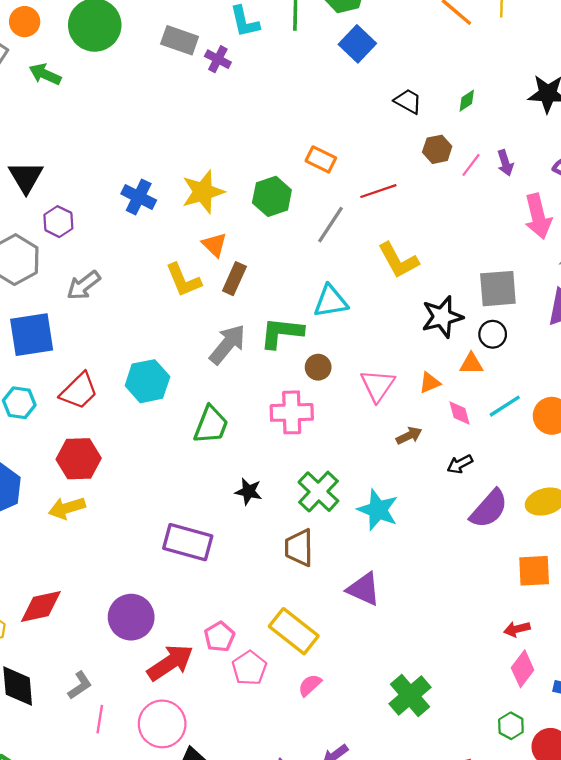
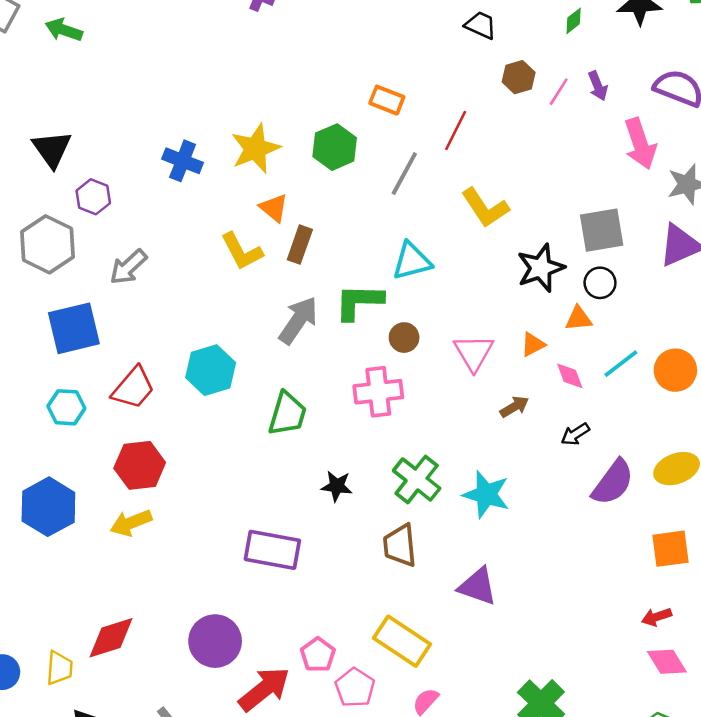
green diamond: (467, 101) -> (574, 21), moved
red line: (378, 191) -> (456, 131), turned -40
pink diamond: (523, 669) -> (667, 662), turned -64

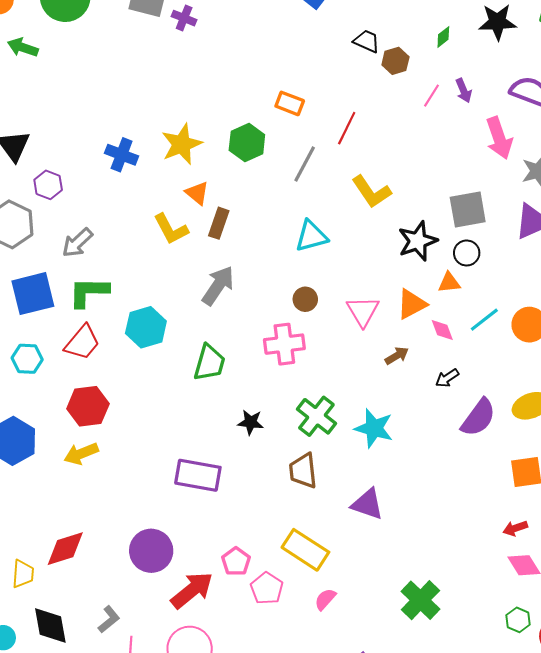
brown hexagon: (519, 77) -> (395, 61), moved
green L-shape: (359, 302) -> (89, 292), moved
orange triangle: (533, 344) -> (412, 304), size x1.5

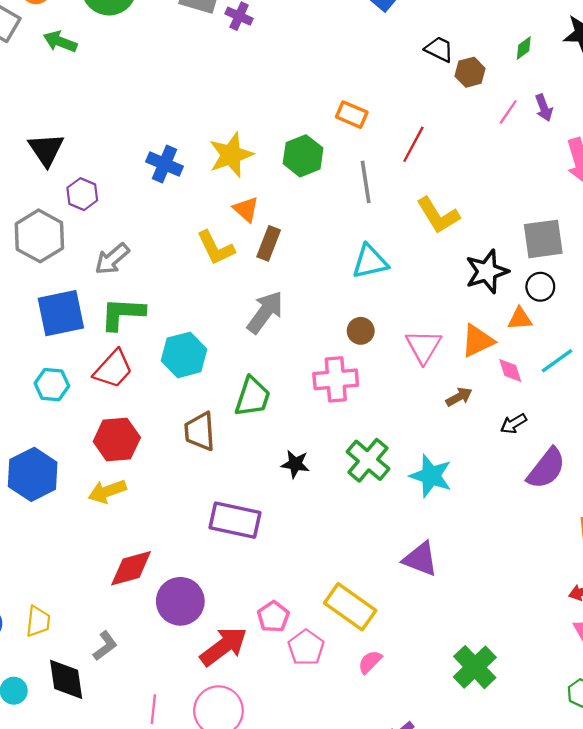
gray line: (305, 164) -> (366, 182), turned -39
brown trapezoid: (303, 471) -> (200, 431), moved
red diamond: (65, 549) -> (131, 568), moved
gray L-shape: (109, 619) -> (105, 646), moved

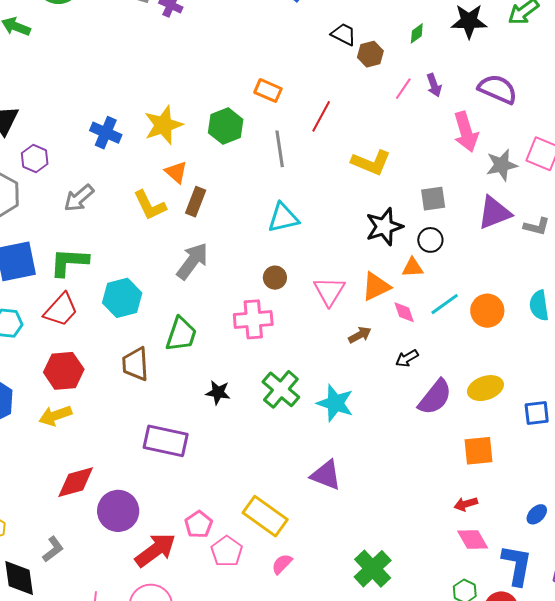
yellow L-shape: (438, 215) -> (371, 162), moved, turned -36
gray square: (543, 239) -> (433, 199), size x0.7
gray arrow: (112, 259) -> (79, 198), moved

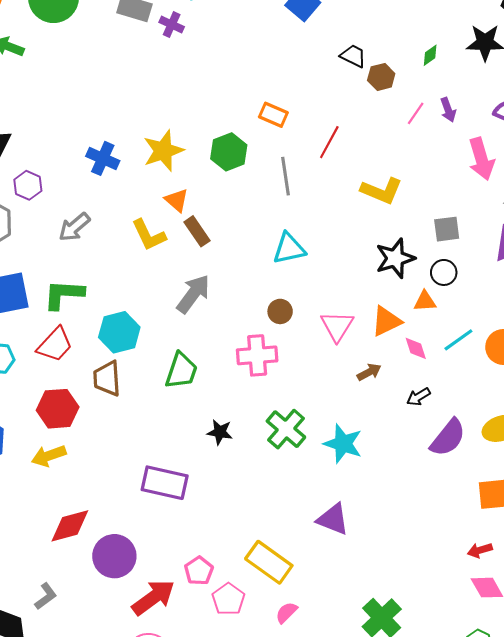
brown rectangle: (196, 202) -> (197, 231), turned -56
brown trapezoid: (135, 364) -> (107, 379), moved

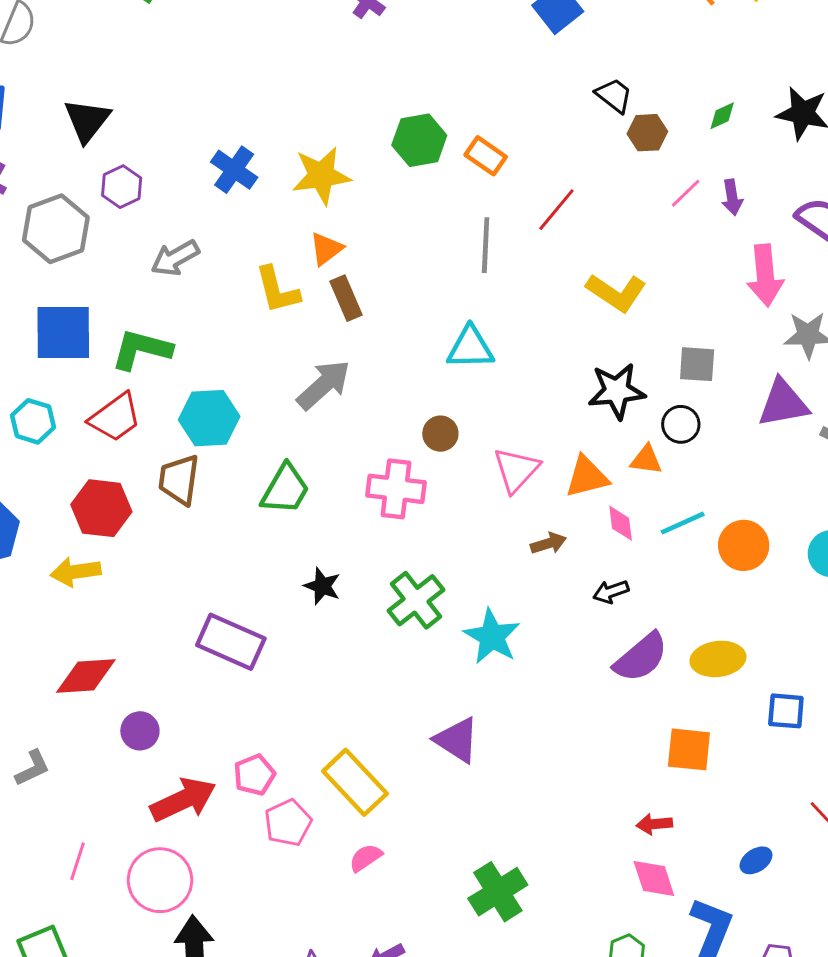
green hexagon: (229, 152) -> (419, 140), moved
orange triangle: (177, 200) -> (326, 249), turned 30
purple circle: (114, 556) -> (140, 731), size x0.6

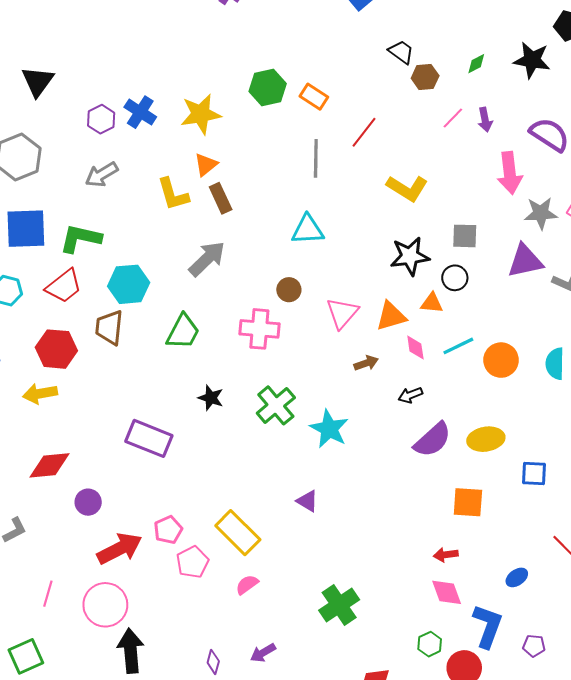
purple hexagon: (122, 187) -> (101, 119), moved
purple triangle: (457, 740) -> (307, 501), size x0.7

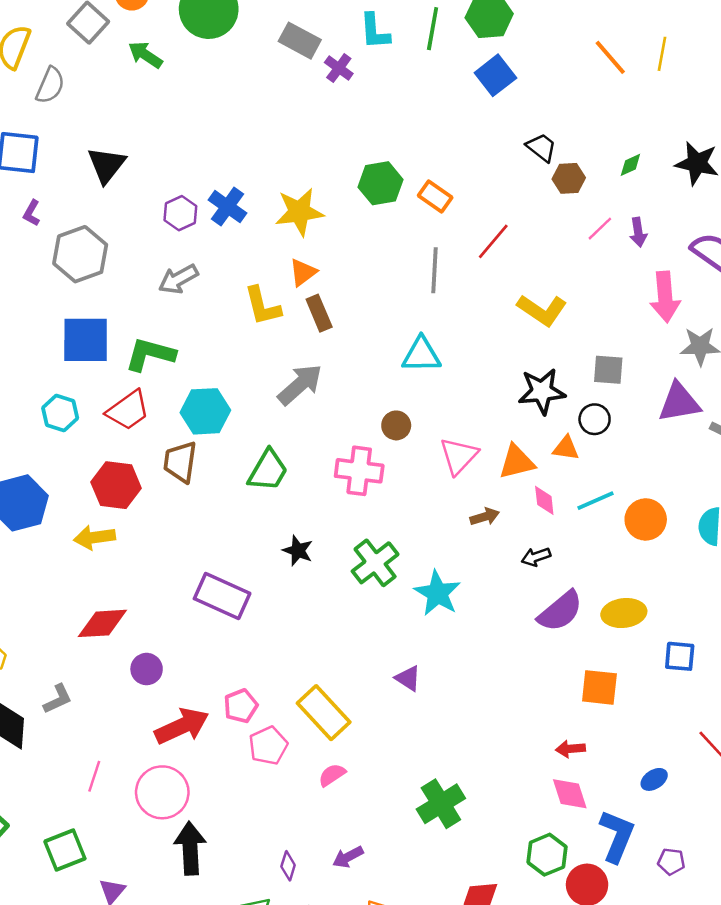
green hexagon: (430, 644) -> (547, 855), size x1.4

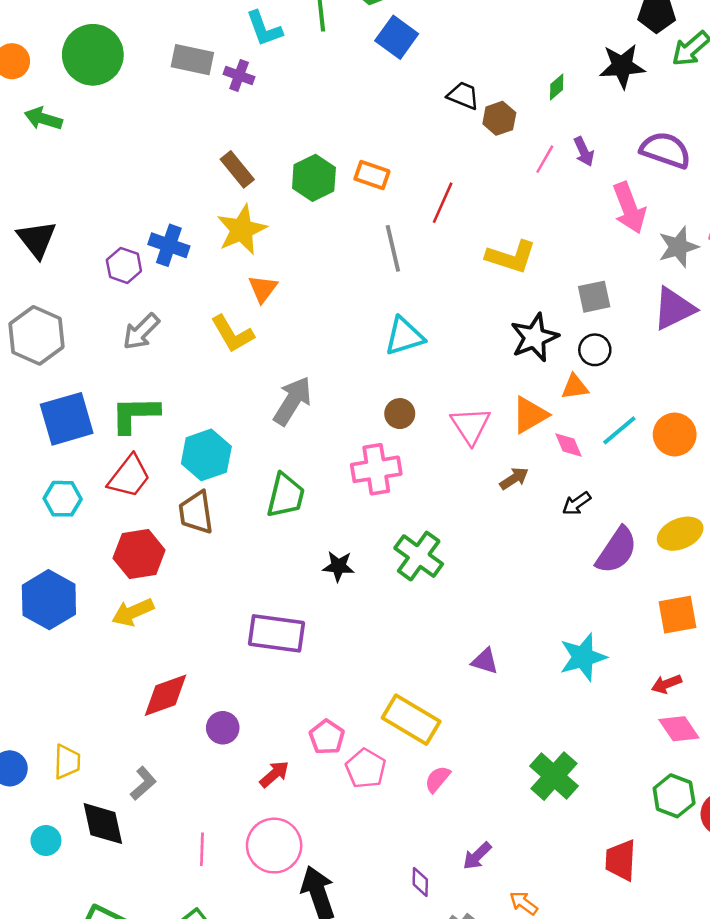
brown rectangle: (319, 313) -> (237, 169), moved
cyan star: (438, 593) -> (583, 657), moved, turned -30
red arrow: (182, 726) -> (274, 774), size x0.6

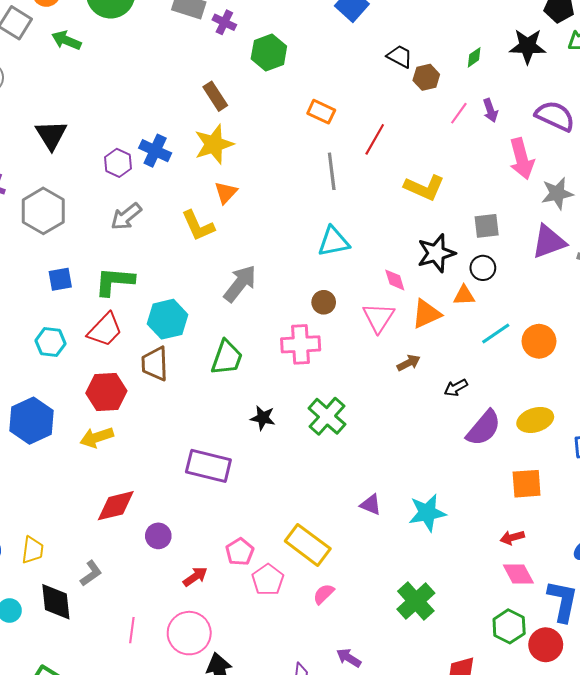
green hexagon: (314, 178) -> (269, 52), moved
blue square: (67, 419) -> (60, 279), size x0.6
pink diamond: (569, 445) -> (395, 280), moved
cyan star: (583, 657) -> (427, 513), moved
purple arrow: (477, 856) -> (349, 658), turned 70

